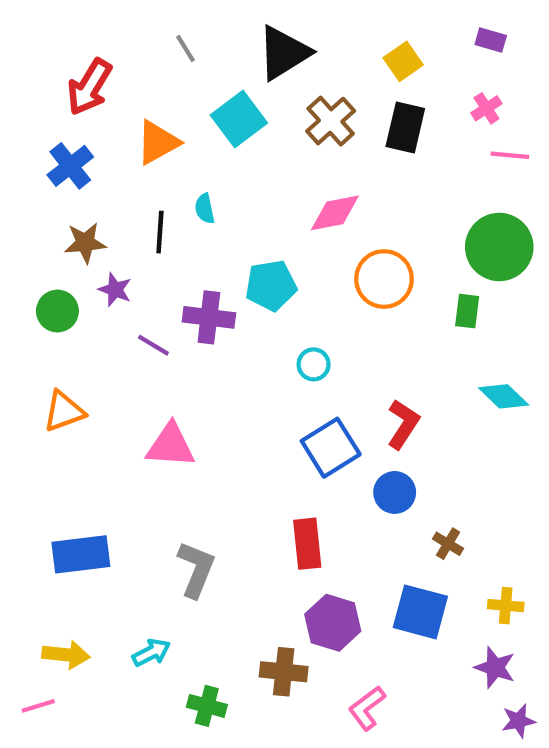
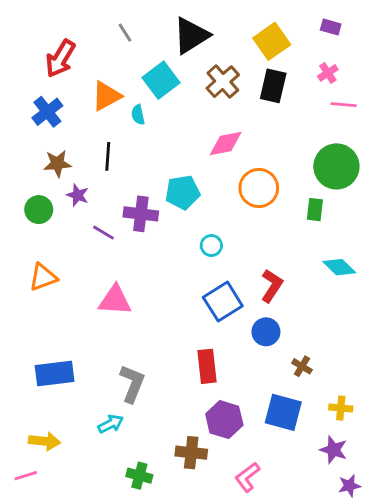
yellow square: (403, 61) -> (272, 41), size x1.4
cyan semicircle: (205, 209) -> (138, 115), moved
cyan arrow: (151, 653) -> (111, 424), moved

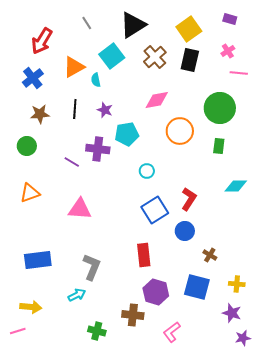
green circle: (336, 166) -> (220, 108), moved
purple star: (78, 195) -> (105, 110), moved
cyan diamond: (339, 267) -> (236, 186), turned -45

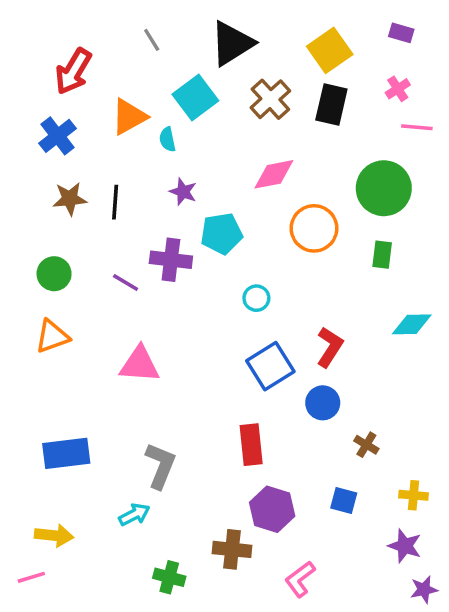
black line: (75, 109) -> (115, 202), moved
green circle: (27, 146) -> (54, 274), moved
blue square: (197, 287) -> (344, 501), size x0.6

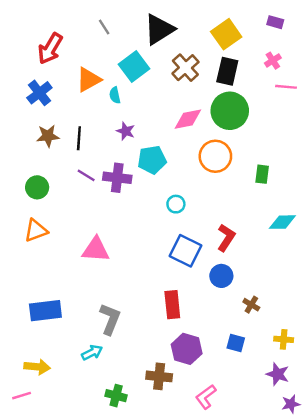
green circle: (384, 188) -> (230, 111), moved
purple line: (126, 282) -> (86, 175), moved
blue square: (270, 366) -> (185, 251), turned -32

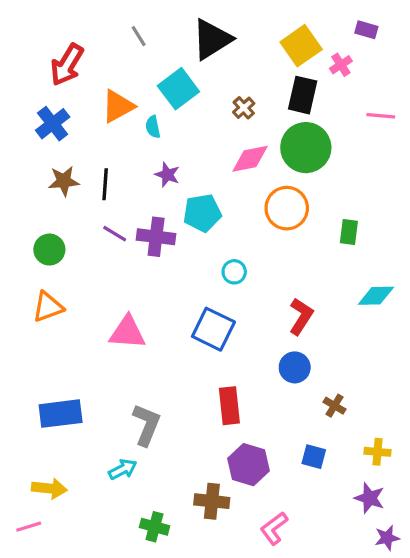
pink cross: (273, 61) -> (341, 65), moved
brown cross: (185, 68) -> (244, 108), moved, size x0.6
blue square: (185, 251) -> (213, 329), moved

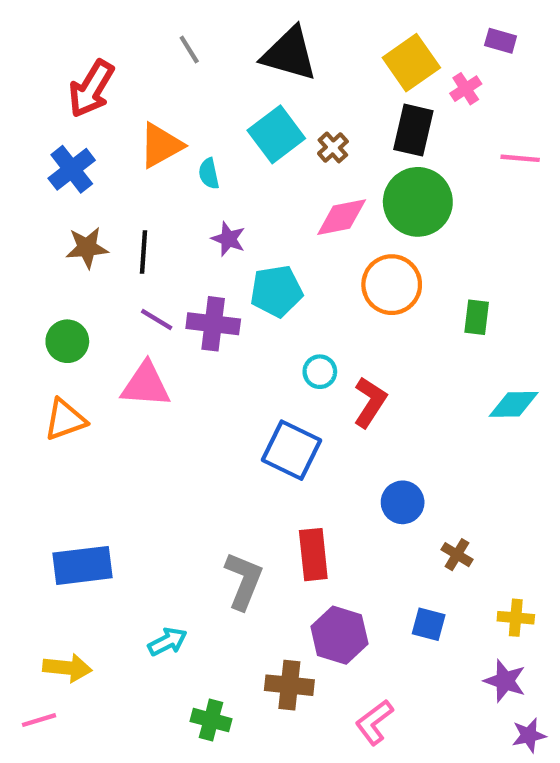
black triangle: (212, 39) -> (289, 54), turned 48
cyan square: (178, 89) -> (276, 134), moved
red L-shape: (301, 316) -> (370, 402), moved
pink triangle: (127, 332) -> (146, 385), moved
gray L-shape: (147, 425) -> (244, 581), moved

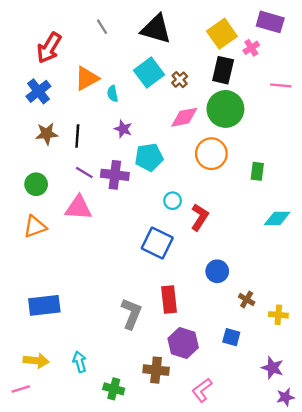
purple rectangle: (501, 41) -> (270, 22), size x1.6
yellow cross: (516, 618) -> (278, 315), moved
cyan arrow: (167, 642) -> (80, 362), moved, turned -78

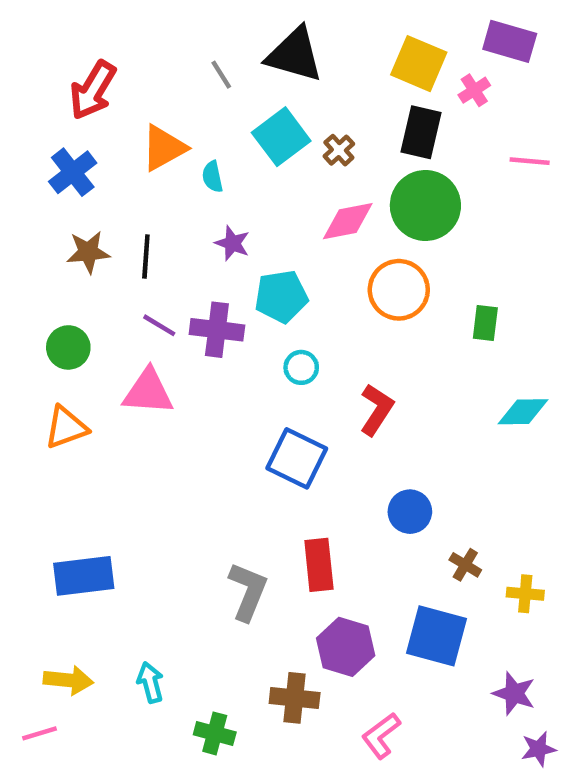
gray line: (102, 27) -> (221, 75), moved
yellow square: (222, 34) -> (419, 64), turned -32
cyan circle: (173, 201) -> (301, 367), moved
blue square: (231, 337) -> (436, 636), size x1.8

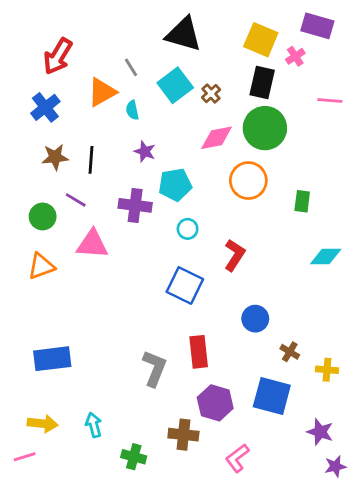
gray line: (221, 75) -> (131, 67), moved
purple line: (159, 325) -> (76, 200), moved

